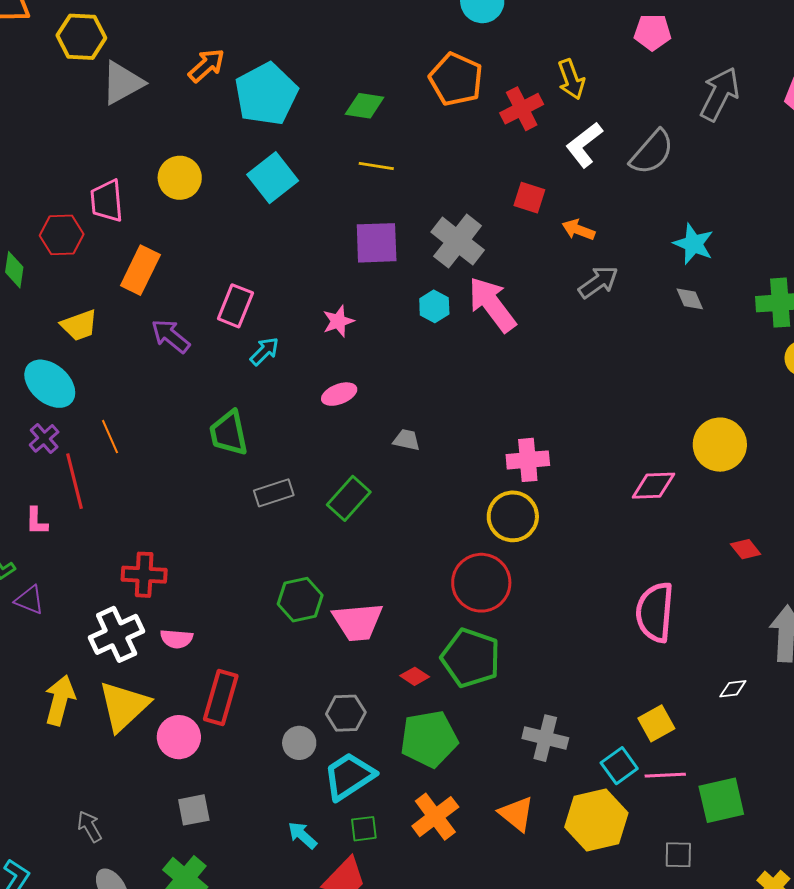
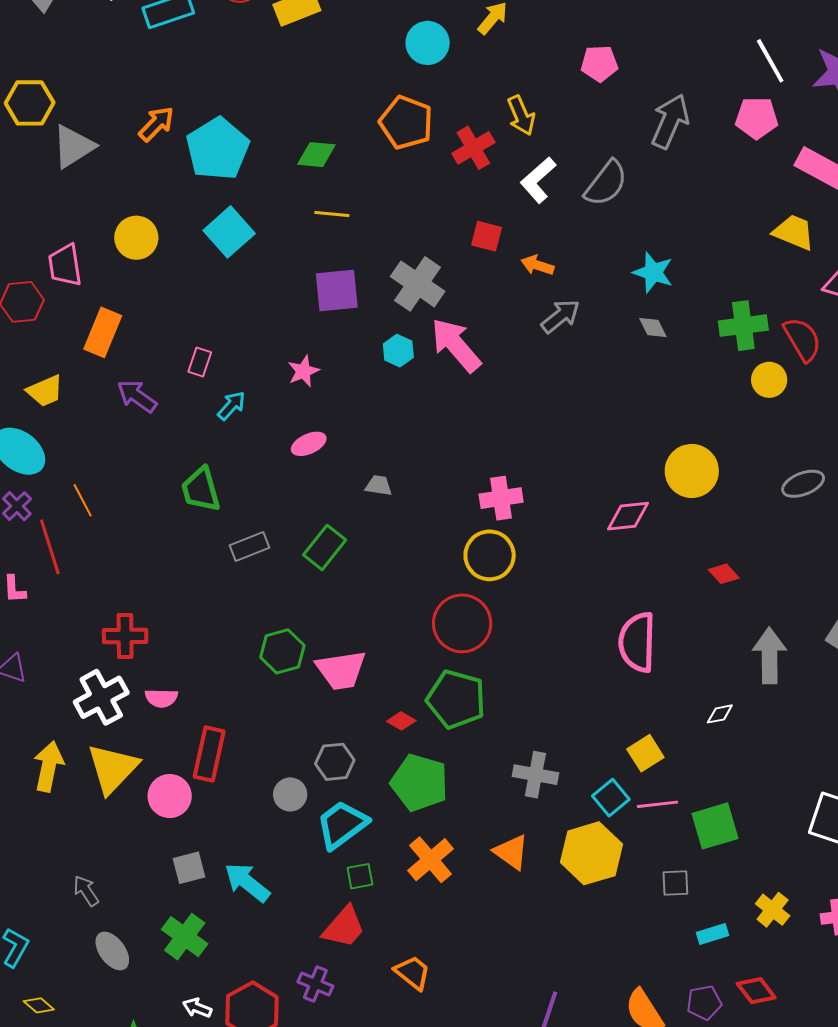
pink rectangle: (235, 306) -> (200, 362), size x0.7
green pentagon: (429, 739) -> (419, 783), turned 30
cyan arrow: (302, 835) -> (247, 882), moved, size x1.5

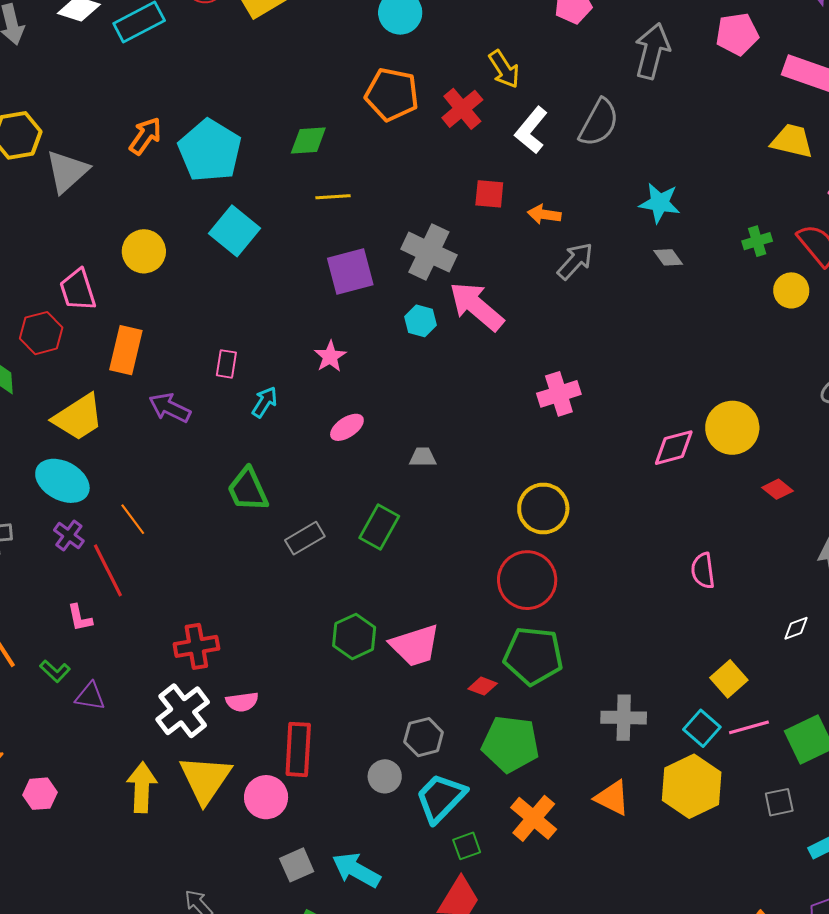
green cross: (743, 326) -> (757, 241), size x0.6
yellow trapezoid: (45, 391) -> (78, 417), size x1.4
yellow circle: (692, 471) -> (732, 428), moved
pink cross: (501, 498) -> (559, 394), moved
pink semicircle: (637, 642) -> (703, 571), size x0.6

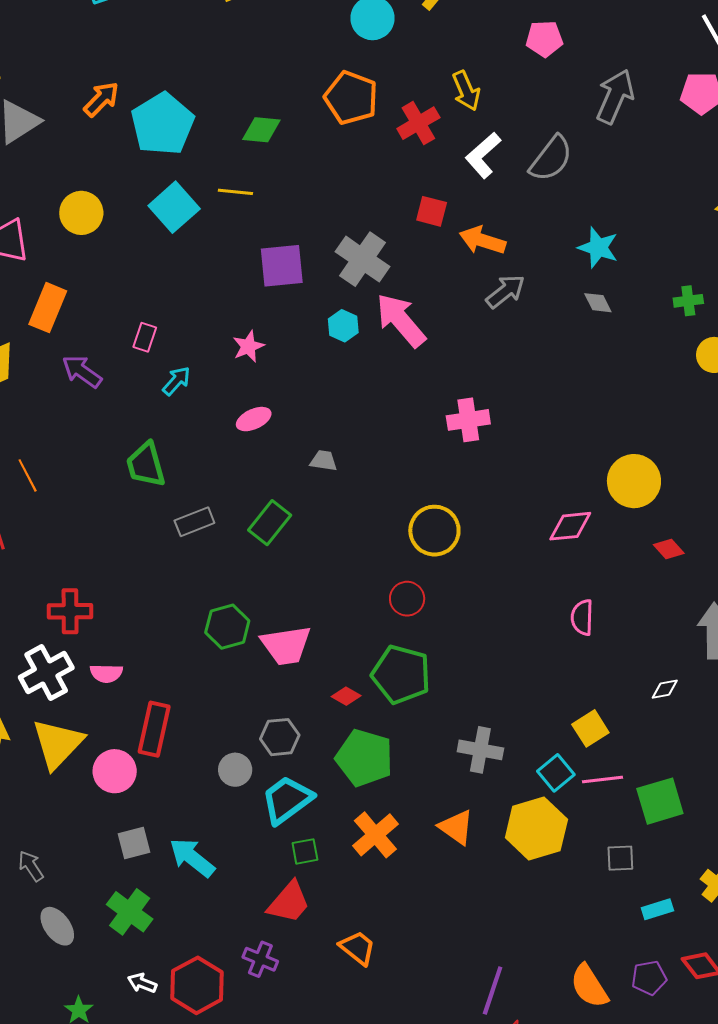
yellow line: (333, 197) -> (235, 192), moved
orange arrow: (544, 214) -> (482, 240), size x1.4
pink diamond: (674, 448) -> (570, 526), moved
red circle: (527, 580) -> (407, 599), size x0.6

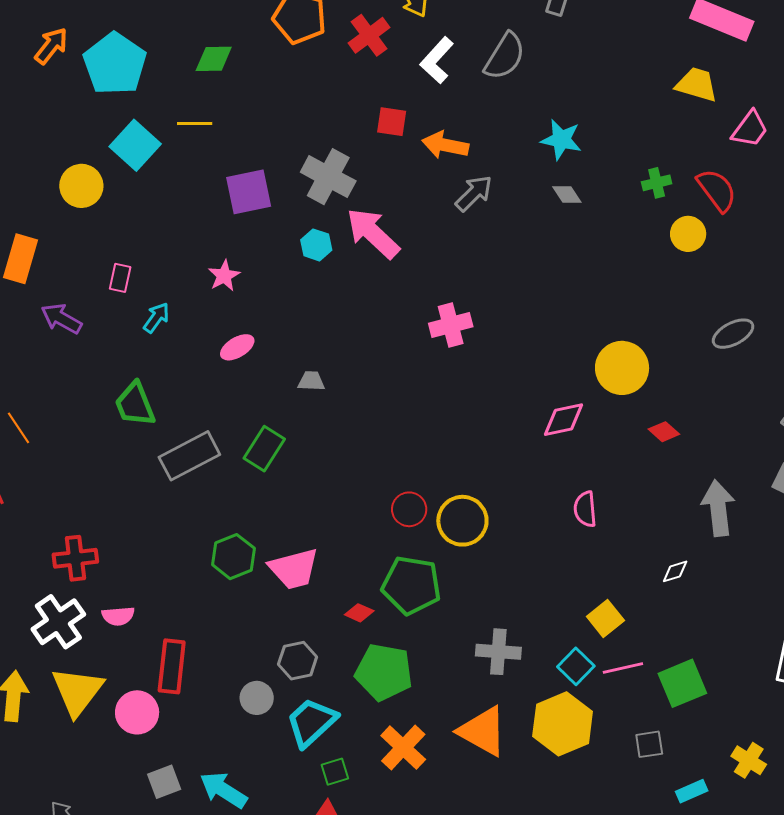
yellow circle: (81, 213) -> (81, 186), moved
gray rectangle: (194, 522) -> (189, 456), size x1.5
yellow circle: (434, 531) -> (462, 521), moved
orange triangle: (456, 827) -> (483, 731), size x1.4

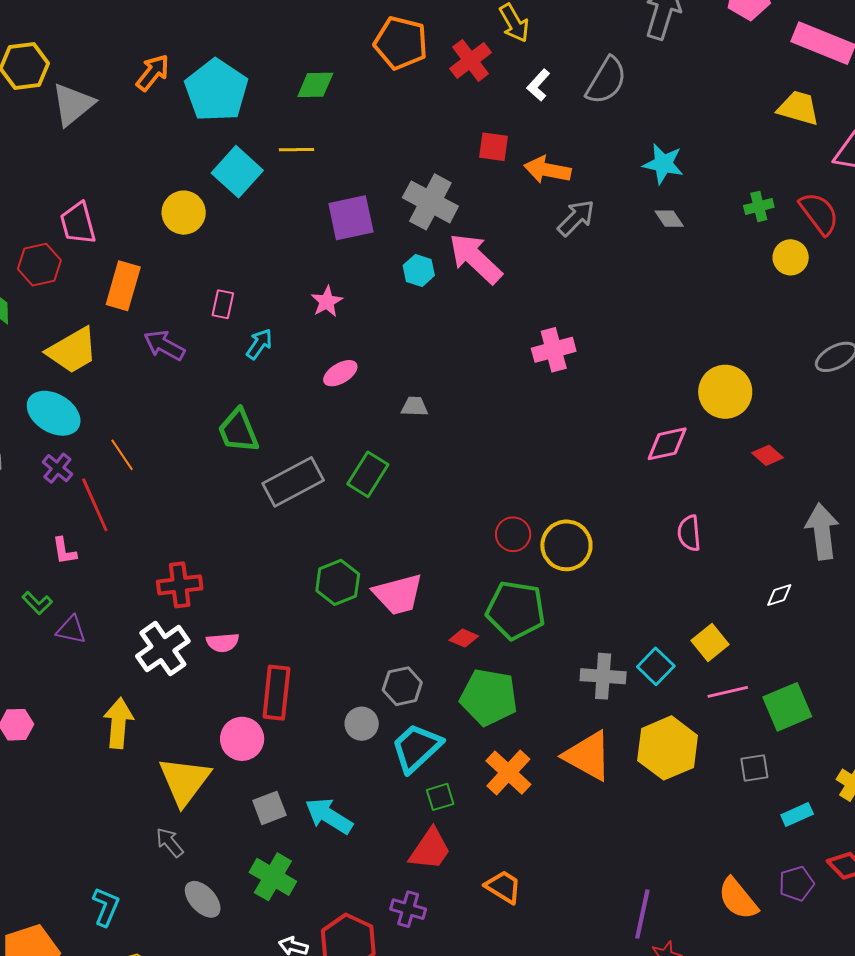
white L-shape: (437, 60) -> (538, 85), size x0.7
cyan square: (576, 666) -> (656, 666), moved
yellow triangle: (77, 691) -> (184, 781), moved

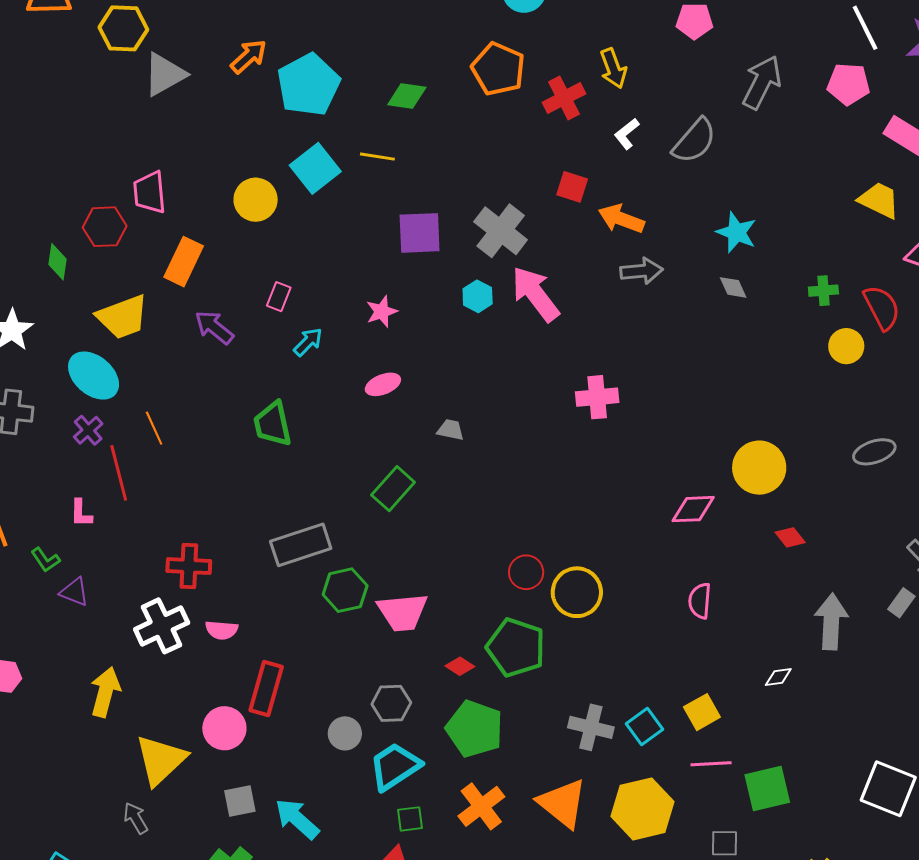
gray arrow: (576, 218) -> (641, 271), turned 30
gray rectangle: (293, 482) -> (301, 545), moved

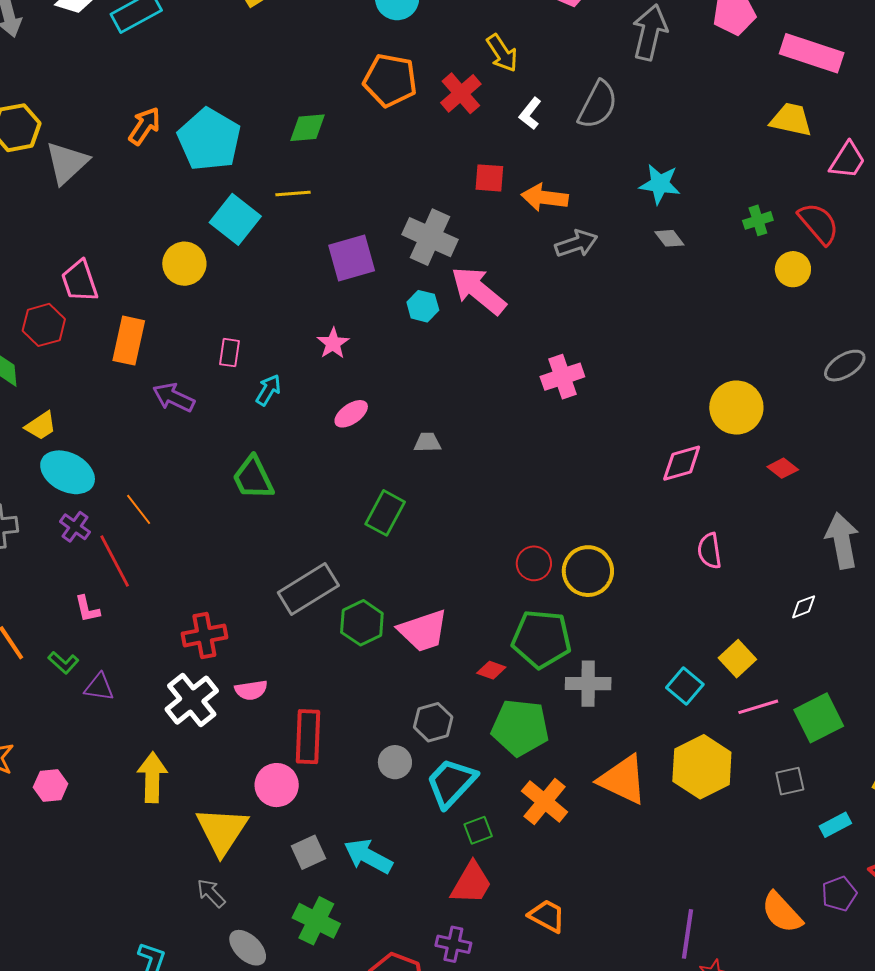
yellow trapezoid: (123, 317) -> (41, 426), moved, size x0.6
gray cross: (591, 727) -> (588, 684), moved

